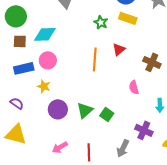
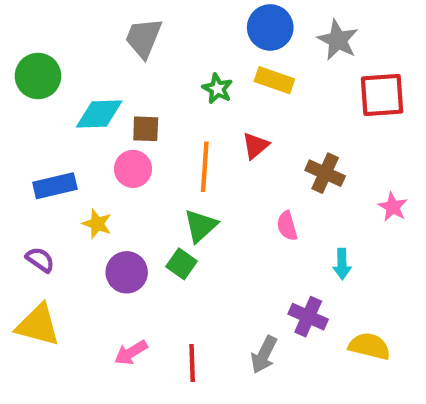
brown square: (20, 41) -> (146, 129), moved
pink circle: (48, 60) -> (133, 169), moved
green triangle: (85, 110) -> (201, 226), moved
green square: (107, 114) -> (182, 264), moved

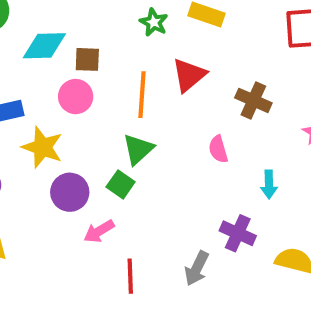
red triangle: (255, 146) -> (189, 75), size x1.4
yellow star: (97, 224) -> (42, 147), size x1.5
pink arrow: (131, 353) -> (99, 231), moved

